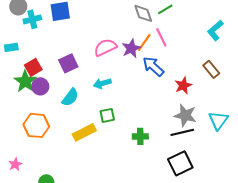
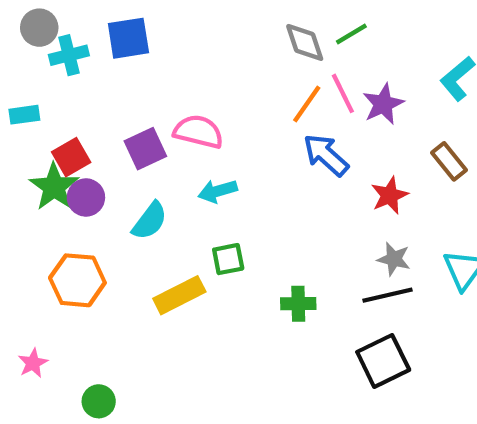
pink semicircle: (105, 47) -> (198, 132), moved, turned 40
purple star: (131, 48) -> (383, 104), moved
gray star: (185, 115) -> (394, 259), size x0.7

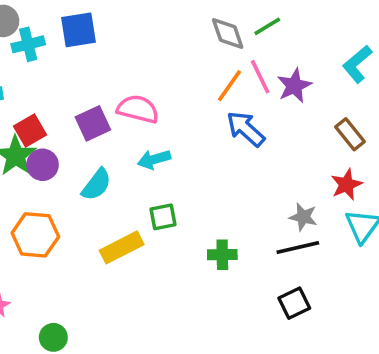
red star: (390, 195) -> (346, 185), moved
black square: (383, 361) -> (294, 303), size x0.7

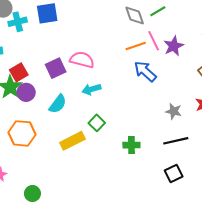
orange line: (230, 86) -> (136, 46), turned 36
green square: (163, 217) -> (97, 123), turned -35
gray star: (303, 217) -> (174, 111), moved

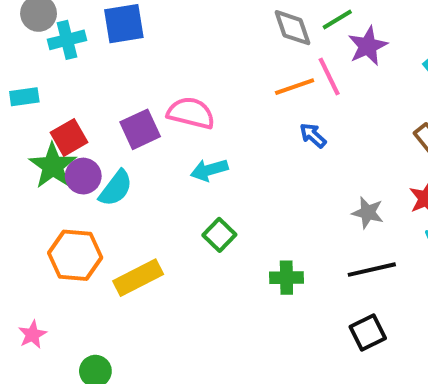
purple star: (174, 46) -> (368, 46), moved
blue arrow: (145, 71) -> (313, 135), size x0.6
cyan semicircle: (58, 104) -> (116, 188), moved
yellow rectangle: (72, 141) -> (138, 278), moved

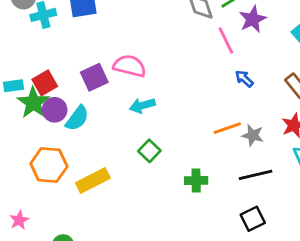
orange line: (295, 87) -> (227, 128), moved
cyan rectangle: (24, 97) -> (14, 86), moved
blue arrow: (313, 135) -> (244, 79), moved

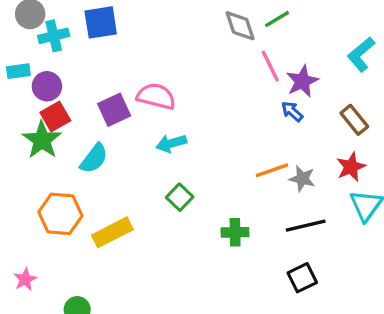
purple star: (253, 19) -> (302, 81), moved
cyan rectangle: (14, 86) -> (18, 71), moved
purple circle: (55, 110) -> (47, 86), moved

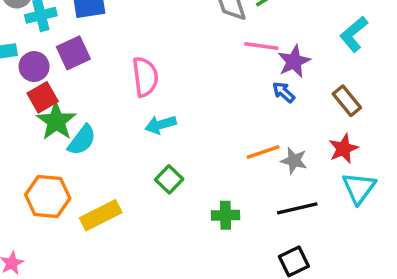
pink line: (270, 66) -> (261, 46), turned -56
pink semicircle: (156, 96) -> (145, 77), turned 69
purple square: (114, 110) -> (73, 53), moved
green star: (42, 140) -> (56, 121), moved

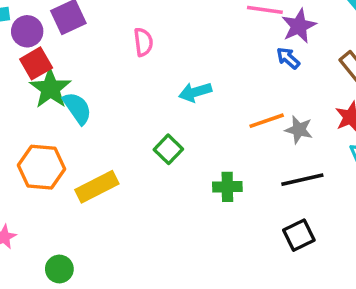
pink semicircle: (145, 77) -> (143, 42), size x0.7
cyan arrow: (161, 125) -> (195, 92), moved
cyan semicircle: (82, 140) -> (77, 108), turned -72

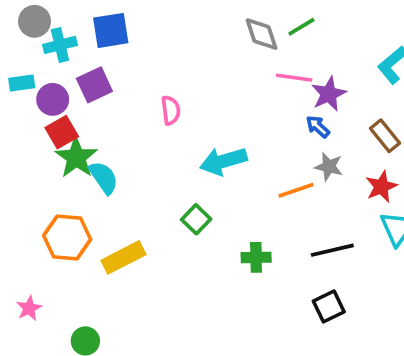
cyan arrow: (195, 92) -> (223, 161), size x1.4
gray star: (299, 130) -> (329, 167), moved

